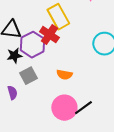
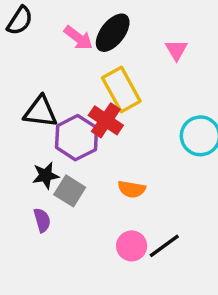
black star: (14, 56) -> (46, 175), moved
gray square: (28, 76) -> (70, 191), turned -30
pink circle: (64, 108) -> (132, 246), size x0.7

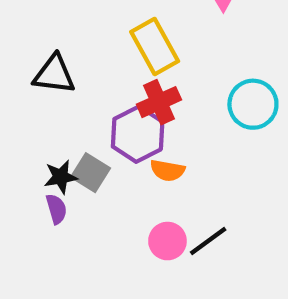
red cross: (106, 120) -> (159, 102), moved, turned 32
purple hexagon: (77, 138) -> (138, 134), moved
black star: (46, 175) -> (61, 177), moved

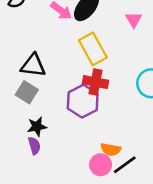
red cross: (159, 102) -> (95, 82), turned 35
orange semicircle: (167, 170) -> (111, 149), moved
gray square: (91, 173) -> (27, 92), moved

